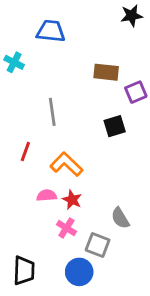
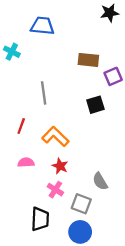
pink semicircle: (47, 195) -> (26, 162), moved
black trapezoid: (24, 270) -> (40, 219), moved
blue circle: (79, 272) -> (80, 232), moved

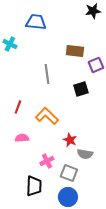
gray line: (44, 93) -> (47, 74), moved
red star: (60, 166) -> (70, 140), moved
gray semicircle: (100, 181) -> (85, 154), turned -49
pink cross: (55, 190) -> (47, 161), turned 32

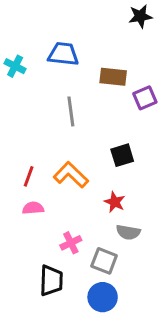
blue trapezoid: (36, 22) -> (63, 54), moved
black square: (81, 89) -> (122, 155), moved
red line: (18, 107) -> (29, 176), moved
red star: (70, 140) -> (115, 202), moved

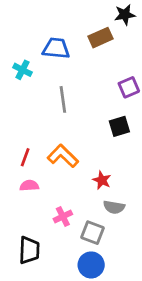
cyan cross: (15, 66) -> (22, 70), moved
brown rectangle: (113, 77) -> (101, 38), moved, turned -30
black square: (122, 155) -> (119, 126), moved
black trapezoid: (51, 281) -> (29, 250), moved

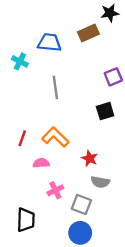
pink semicircle: (29, 186) -> (41, 163), moved

